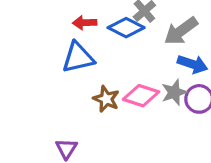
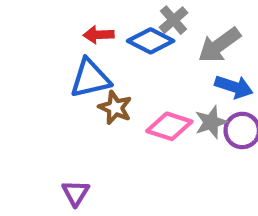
brown star: (106, 99) -> (115, 108), moved

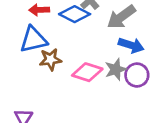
brown star: (115, 108) -> (50, 59), turned -30

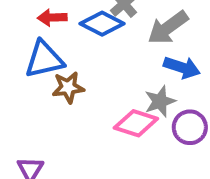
pink diamond: (87, 72) -> (136, 123), moved
purple circle: (137, 75) -> (190, 127), moved

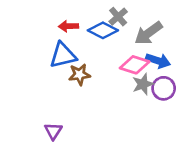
pink diamond: (136, 123) -> (135, 65), moved
purple circle: (190, 127) -> (164, 88), moved

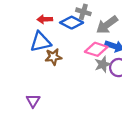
gray cross: (118, 17) -> (83, 12), turned -32

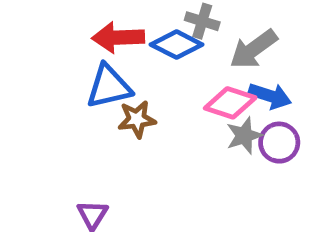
red arrow: (45, 19) -> (118, 38), size x1.5

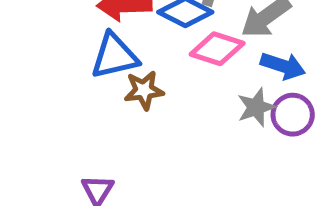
pink diamond: (230, 103) -> (217, 49), moved

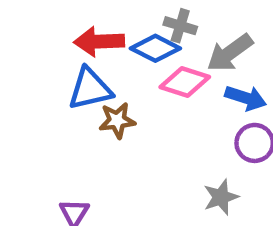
gray star: (256, 107) -> (221, 197), moved

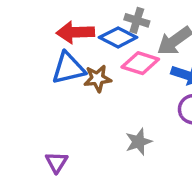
brown star: (117, 120) -> (98, 78), moved
gray star: (221, 197) -> (139, 142), moved

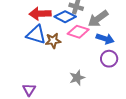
blue triangle: (68, 68) -> (36, 35), turned 30

